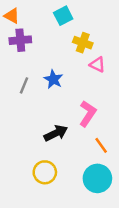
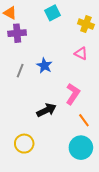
yellow cross: (83, 43) -> (86, 24), moved
yellow circle: (45, 172) -> (24, 144), moved

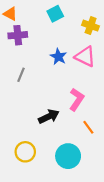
pink triangle: (81, 53) -> (85, 57), size x1.5
blue star: (44, 66) -> (58, 57), moved
cyan circle: (81, 148) -> (68, 156), moved

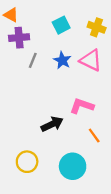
cyan square: (55, 14) -> (61, 25), moved
gray line: (21, 75) -> (33, 60), moved
pink L-shape: (77, 99) -> (82, 106), turned -105

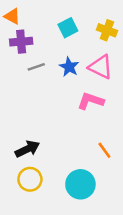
gray line: (33, 60) -> (36, 67), turned 49
pink L-shape: (82, 106) -> (91, 101), moved
black arrow: (52, 124) -> (27, 149), moved

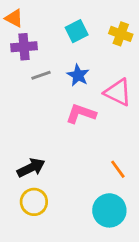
pink triangle: (101, 67) -> (118, 92), moved
pink L-shape: (91, 101) -> (81, 114), moved
cyan circle: (80, 184) -> (109, 210), moved

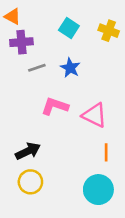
cyan square: (77, 31) -> (69, 28), turned -30
pink triangle: (118, 92) -> (95, 115), moved
pink L-shape: (81, 114) -> (55, 106), moved
orange line: (118, 169) -> (106, 152), turned 36

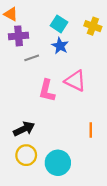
blue star: (70, 68) -> (60, 46), moved
pink L-shape: (55, 106) -> (47, 91), turned -95
pink triangle: (95, 115) -> (75, 81), moved
cyan circle: (98, 190) -> (58, 163), moved

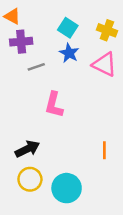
pink triangle: (75, 81) -> (104, 64), moved

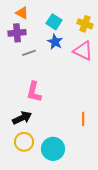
orange triangle: (12, 16) -> (22, 13), moved
pink L-shape: (54, 105) -> (34, 92), moved

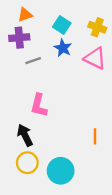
orange triangle: (22, 13) -> (25, 15), turned -48
black arrow: (22, 118) -> (25, 135), turned -90

